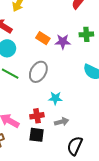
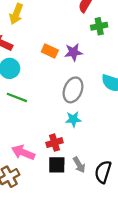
green cross: (86, 34) -> (99, 26), moved
gray ellipse: (38, 72) -> (73, 90), moved
gray arrow: (62, 122) -> (79, 165), moved, turned 80

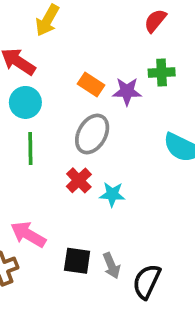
green cross: (99, 26) -> (162, 73), moved
gray ellipse: (73, 90) -> (92, 134), moved
green line: (17, 97) -> (30, 149), turned 60
red cross: (54, 143) -> (79, 180), moved, turned -35

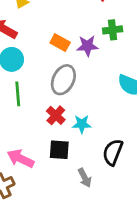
black square: (77, 261) -> (59, 150), moved
black semicircle: (147, 282) -> (113, 152), moved

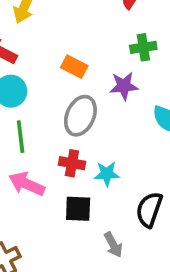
purple star: (87, 46) -> (124, 86), moved
red cross: (56, 115) -> (72, 163), turned -30
pink arrow: (21, 159) -> (27, 184), moved

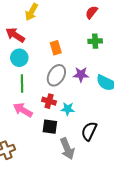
orange rectangle: (74, 67) -> (56, 48), turned 40
purple star: (124, 86) -> (81, 74), moved
gray arrow: (113, 245) -> (67, 149), size x1.5

